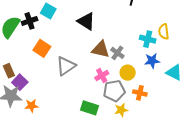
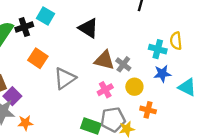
gray pentagon: (114, 91) -> (113, 119), moved

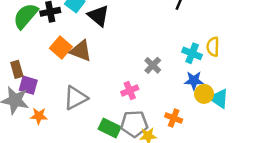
black triangle: (88, 28) -> (99, 16), moved
brown triangle: (104, 60) -> (81, 51), moved
gray triangle: (65, 78) -> (76, 98), moved
yellow circle: (134, 87) -> (204, 94), moved
purple square: (12, 96) -> (28, 85), turned -36

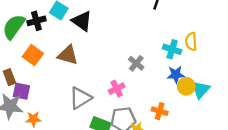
orange square: (61, 47) -> (33, 55), moved
gray triangle: (76, 98) -> (80, 98), moved
cyan triangle: (219, 99) -> (201, 90), turned 42

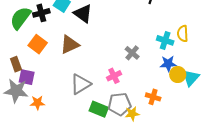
brown triangle: (68, 55) -> (70, 45), turned -42

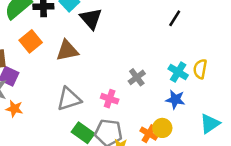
yellow circle: (178, 75) -> (162, 128), moved
pink cross: (114, 76) -> (110, 99), turned 32
cyan triangle: (191, 78) -> (210, 124), moved

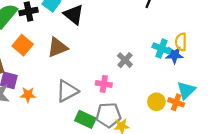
blue star: (175, 99) -> (174, 55), moved
orange star: (14, 109) -> (28, 95), moved
cyan triangle: (210, 124) -> (186, 90), moved
orange cross: (149, 134) -> (176, 102), moved

